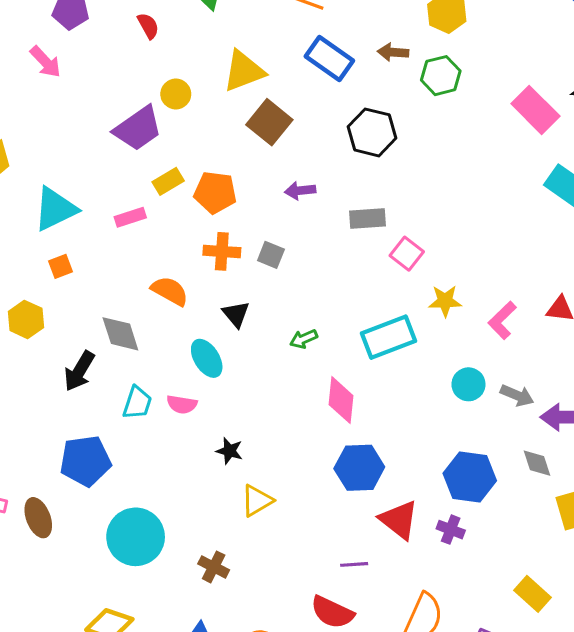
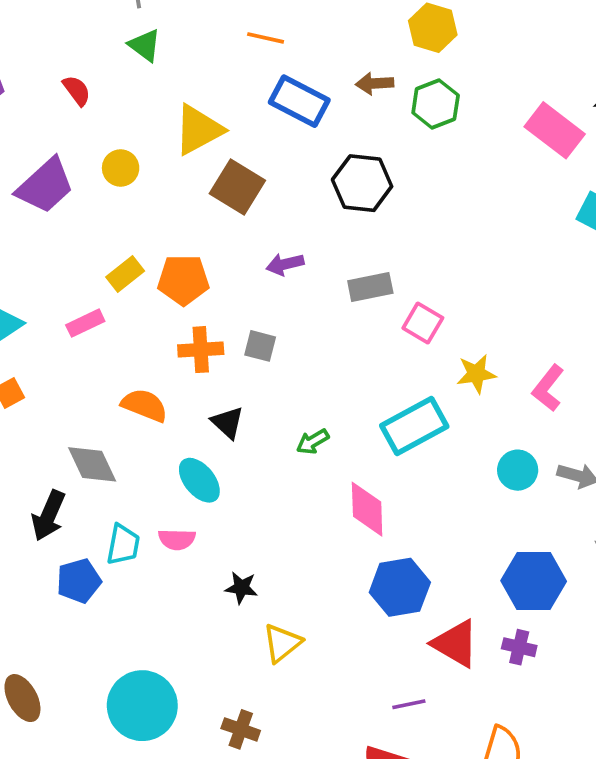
purple trapezoid: (138, 128) -> (45, 186), moved
blue pentagon: (85, 461) -> (79, 581), moved, size x0.7

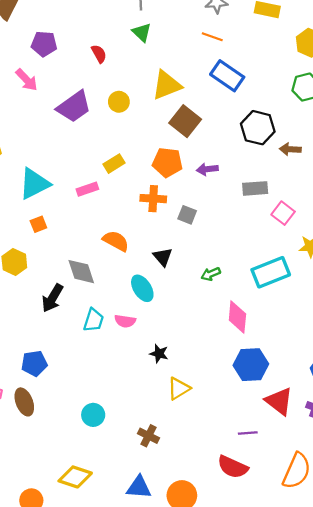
brown arrow: (375, 83) -> (290, 149), moved
orange pentagon: (183, 280) -> (167, 162), moved
orange cross: (201, 350) -> (153, 199), moved
blue pentagon: (79, 581) -> (34, 363), moved
cyan circle: (142, 706) -> (93, 415), size x0.6

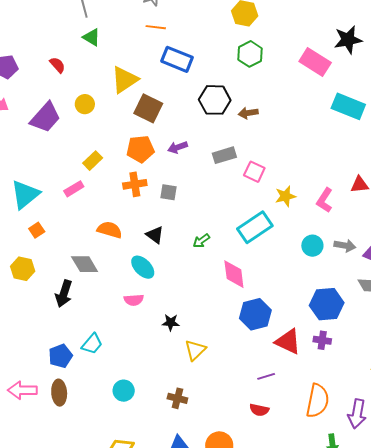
cyan trapezoid: (94, 320) -> (92, 344), moved, turned 35
brown ellipse: (24, 402) -> (59, 393), turned 30
red semicircle: (233, 467) -> (259, 410), size x0.7

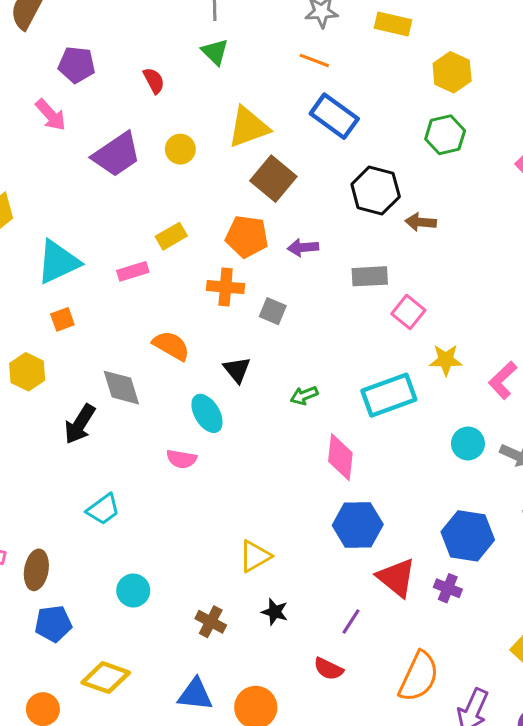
black star: (171, 322) -> (275, 612), moved
blue pentagon: (60, 356) -> (53, 624), moved
purple line: (266, 376) -> (351, 621), turned -54

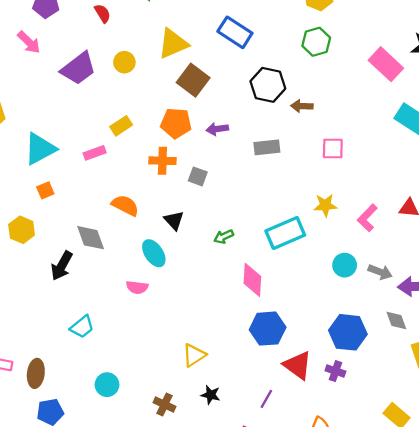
pink square: (408, 312) -> (333, 148), moved, turned -35

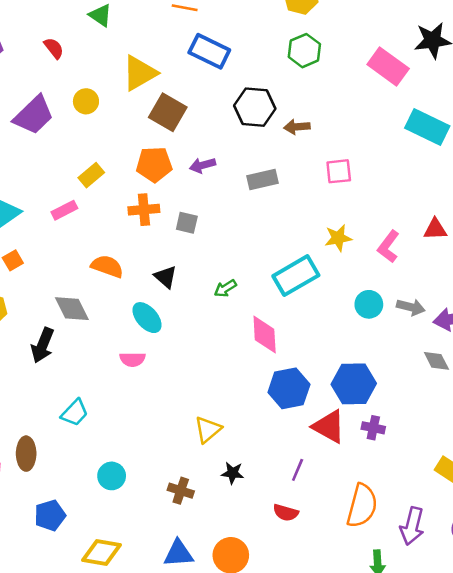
blue hexagon: (348, 332) -> (354, 384), moved
brown ellipse: (36, 373) -> (26, 454), moved

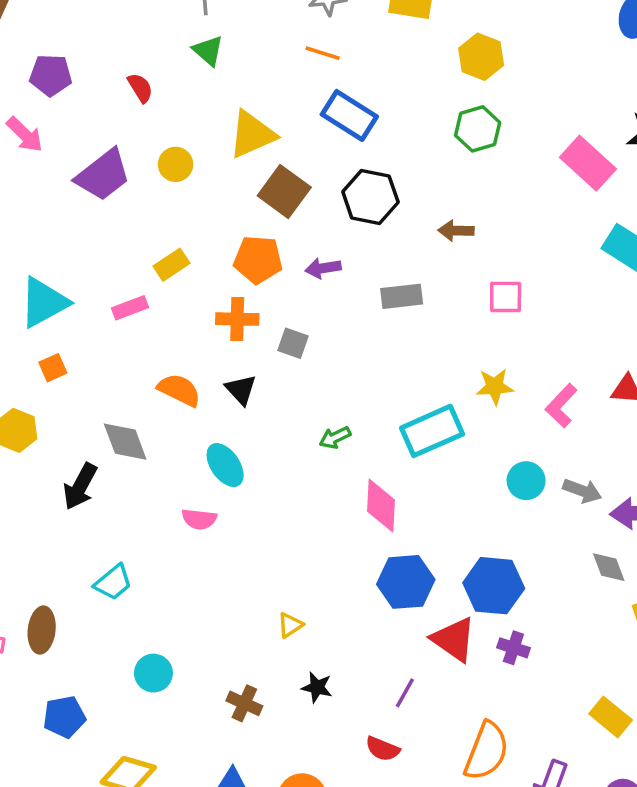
black hexagon: (255, 107) -> (370, 197), moved
black triangle: (166, 277) -> (241, 390), moved
yellow triangle: (208, 430) -> (290, 625), size x0.7

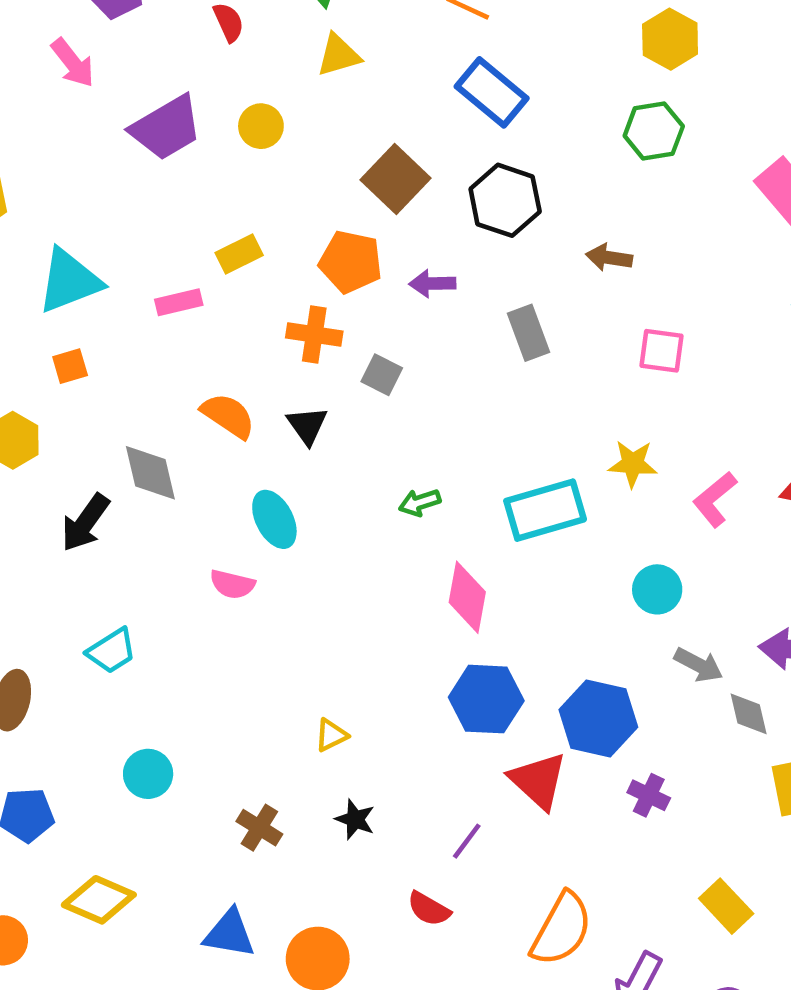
yellow triangle: (252, 134) -> (339, 55), moved, size x0.7
gray rectangle: (402, 296) -> (528, 333), turned 69
gray arrow: (582, 491) -> (699, 665), moved
purple cross: (513, 648) -> (649, 795), moved

